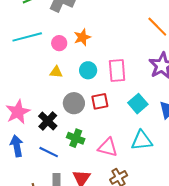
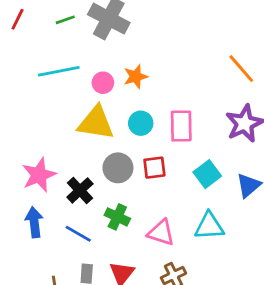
yellow triangle: (56, 72) -> (96, 123), size x2.0

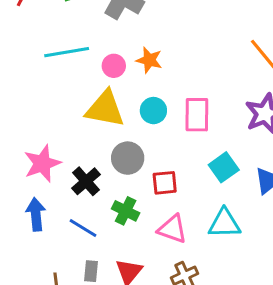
orange star: (136, 77) -> (149, 60), turned 30
red square: (154, 168) -> (165, 183), moved

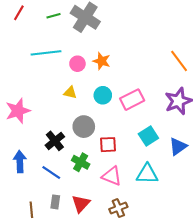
yellow triangle: (105, 109) -> (70, 93), size x0.5
pink rectangle: (197, 115) -> (132, 100), turned 60
pink star: (42, 163) -> (18, 111), moved

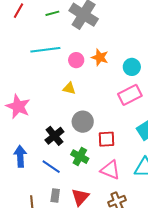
cyan circle: (103, 95) -> (132, 67), moved
pink star: (18, 111) -> (18, 106), turned -30

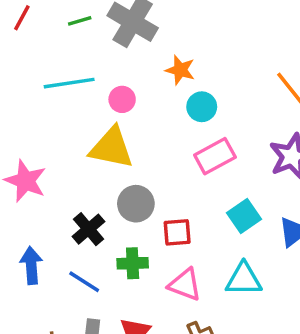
orange star: (100, 57) -> (180, 70), moved
cyan circle: (132, 67) -> (202, 107), moved
yellow triangle: (69, 88) -> (111, 148), size x2.0
green cross: (80, 157) -> (133, 263), turned -30

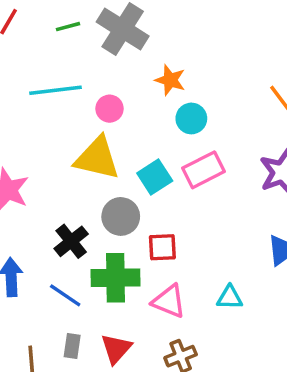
cyan square: (244, 216) -> (155, 177), moved
green cross: (133, 263) -> (116, 278), size x1.5
cyan triangle: (244, 279) -> (230, 298), size x0.7

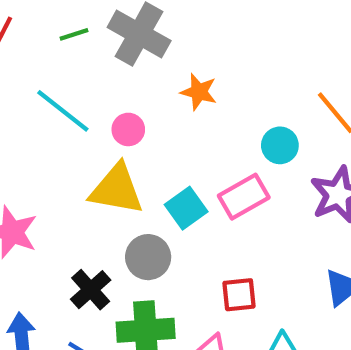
cyan line: (55, 90) -> (63, 111), turned 48
cyan circle: (191, 118) -> (280, 145), moved
red square: (162, 247) -> (239, 295), moved

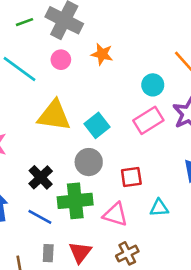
pink circle: (128, 129) -> (61, 60), moved
pink rectangle: (244, 197) -> (148, 120), moved
gray circle: (148, 257) -> (89, 162), moved

